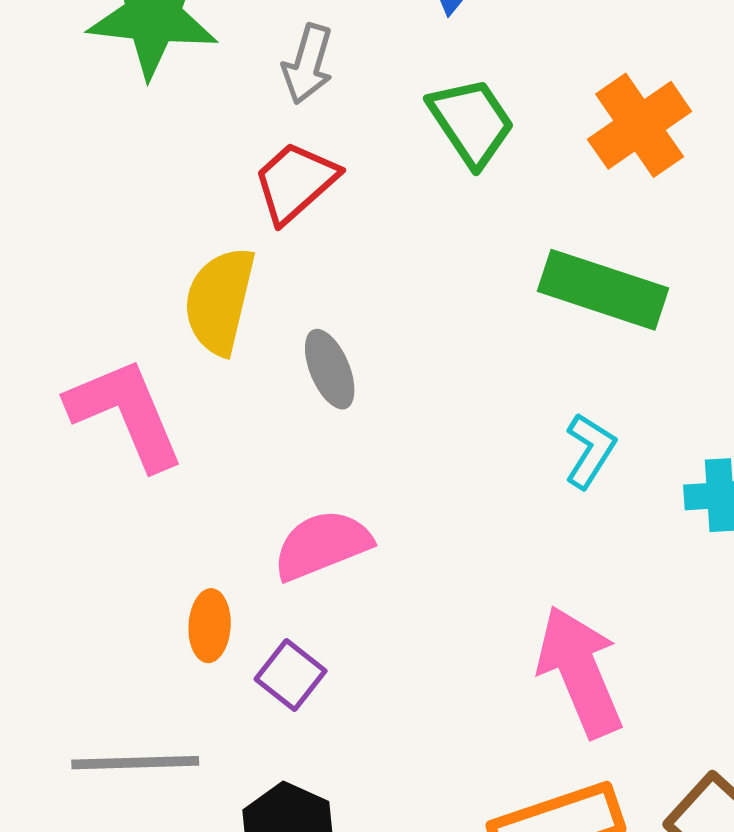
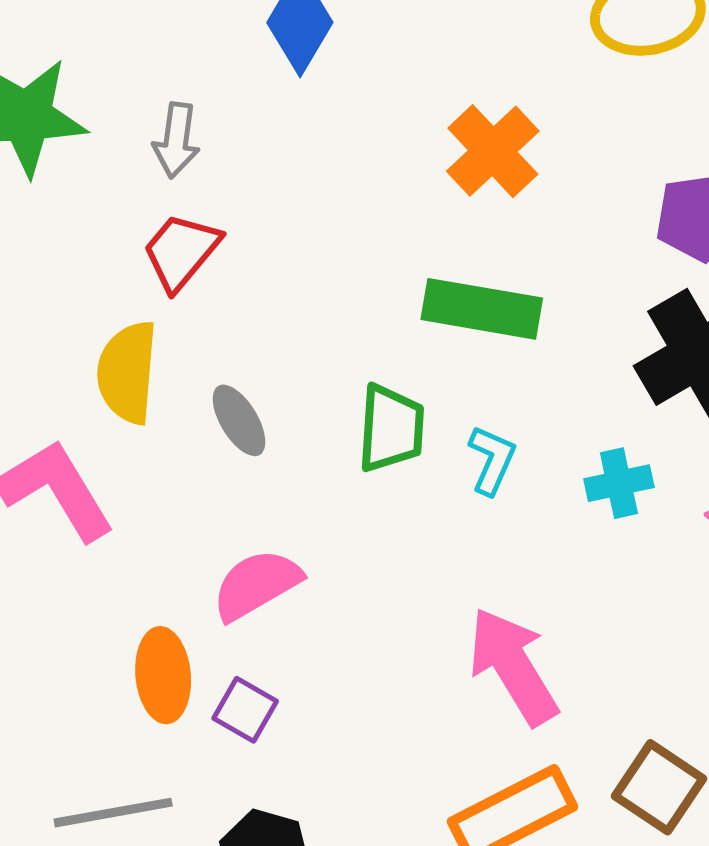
green trapezoid: (471, 122) -> (391, 428), moved, turned 46
orange ellipse: (210, 626) -> (163, 675), size x1.4

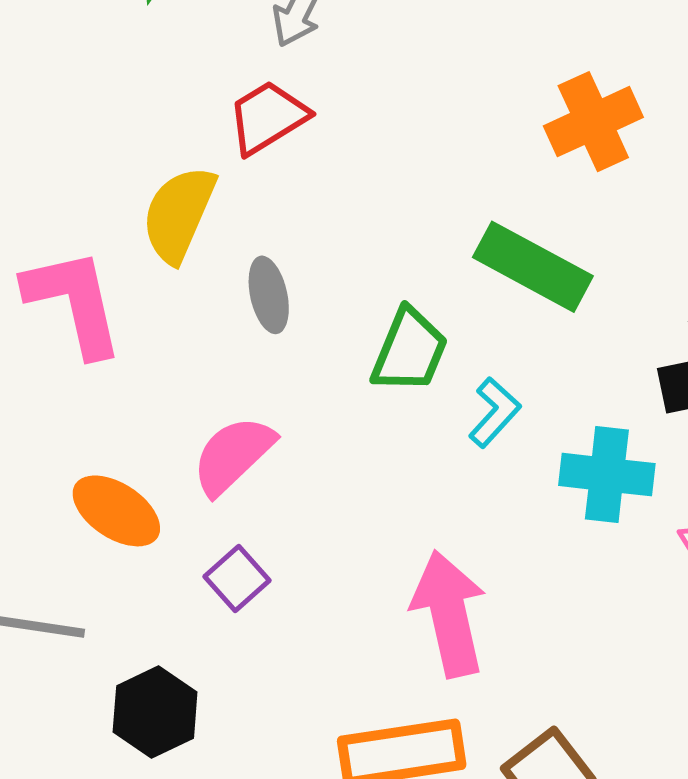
cyan cross: (619, 483) -> (607, 475), size x1.4
pink semicircle: (256, 585) -> (233, 455), turned -32
orange ellipse: (163, 675) -> (116, 511), turned -70
purple square: (245, 710) -> (237, 579), moved

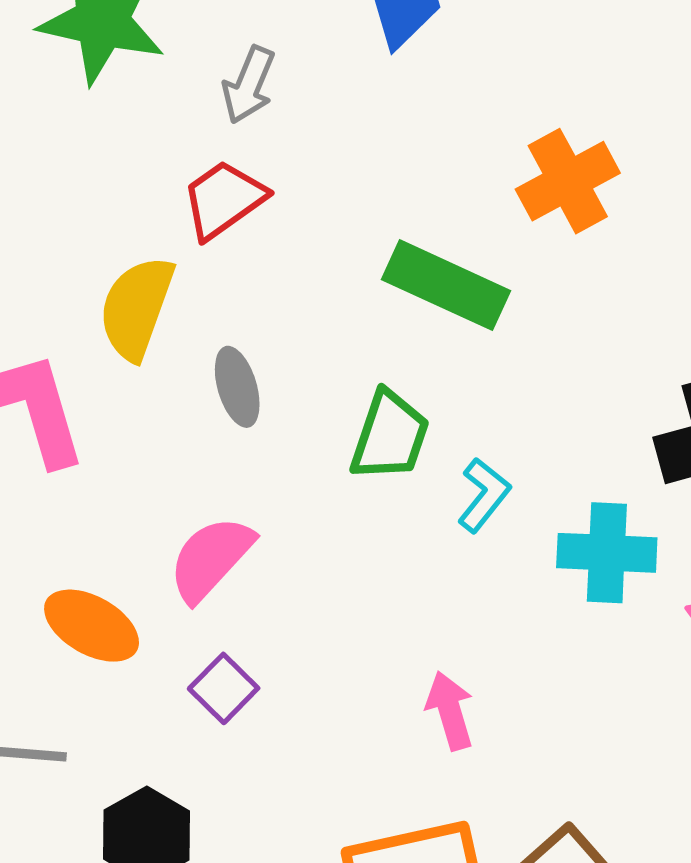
green rectangle: (533, 267) -> (446, 285), moved
pink arrow: (449, 614) -> (450, 711), size x0.6

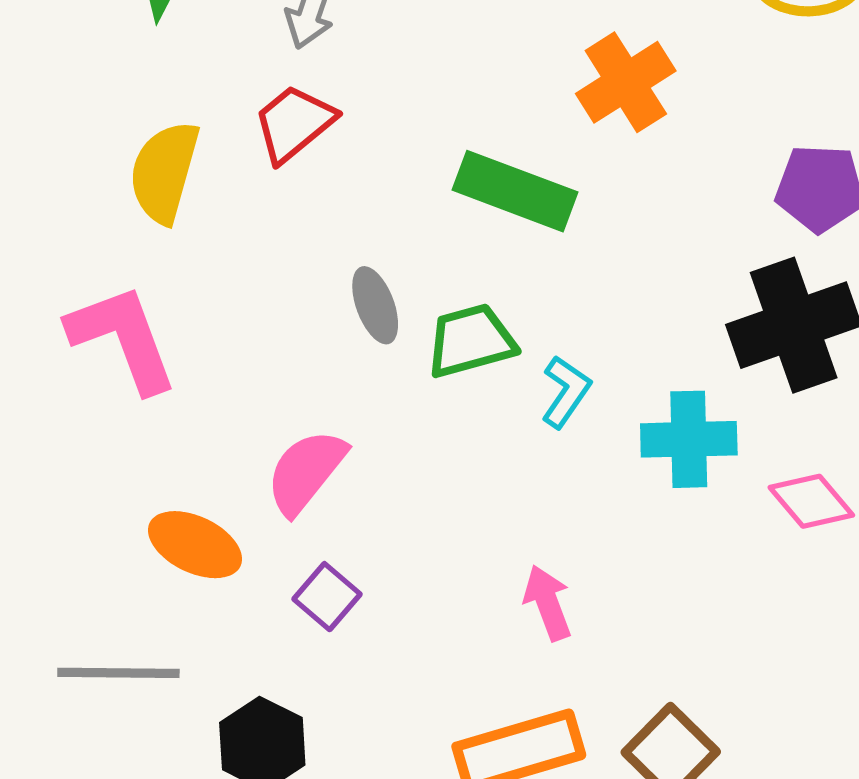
yellow semicircle: (136, 308) -> (164, 172), moved
gray ellipse: (237, 387) -> (375, 305), moved
green trapezoid: (390, 436) -> (471, 341), turned -120

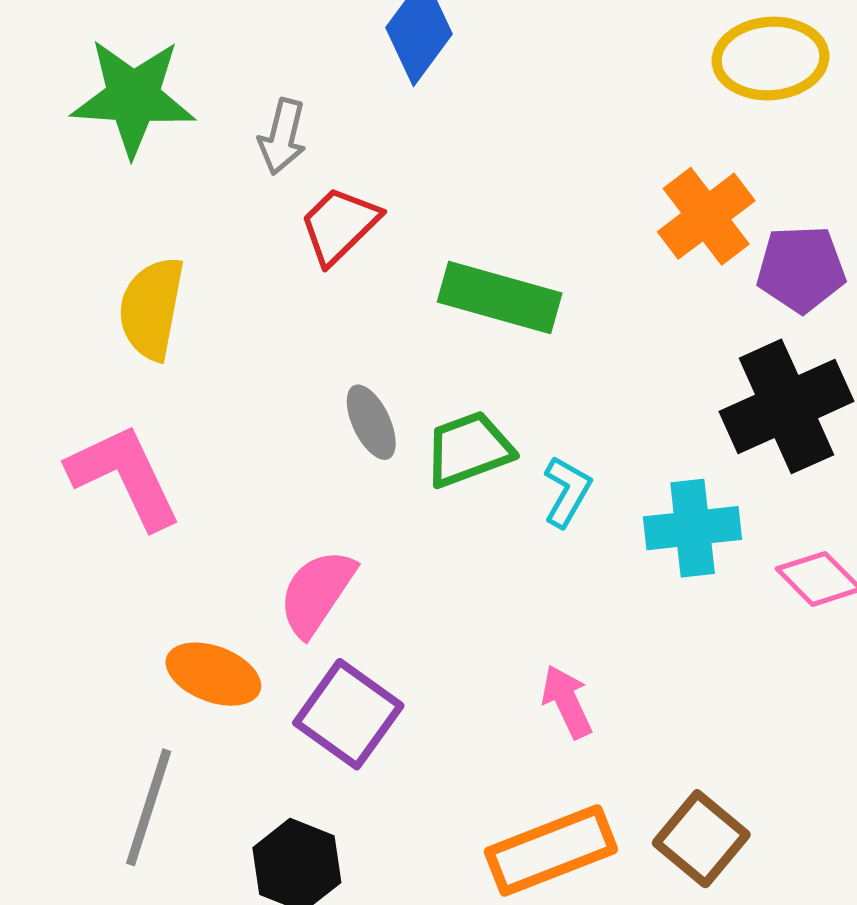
orange cross: (626, 82) -> (706, 216), moved
red trapezoid: (294, 123) -> (339, 225), moved
purple square: (327, 597) -> (348, 714), size x1.6
gray line: (118, 673) -> (149, 807), turned -68

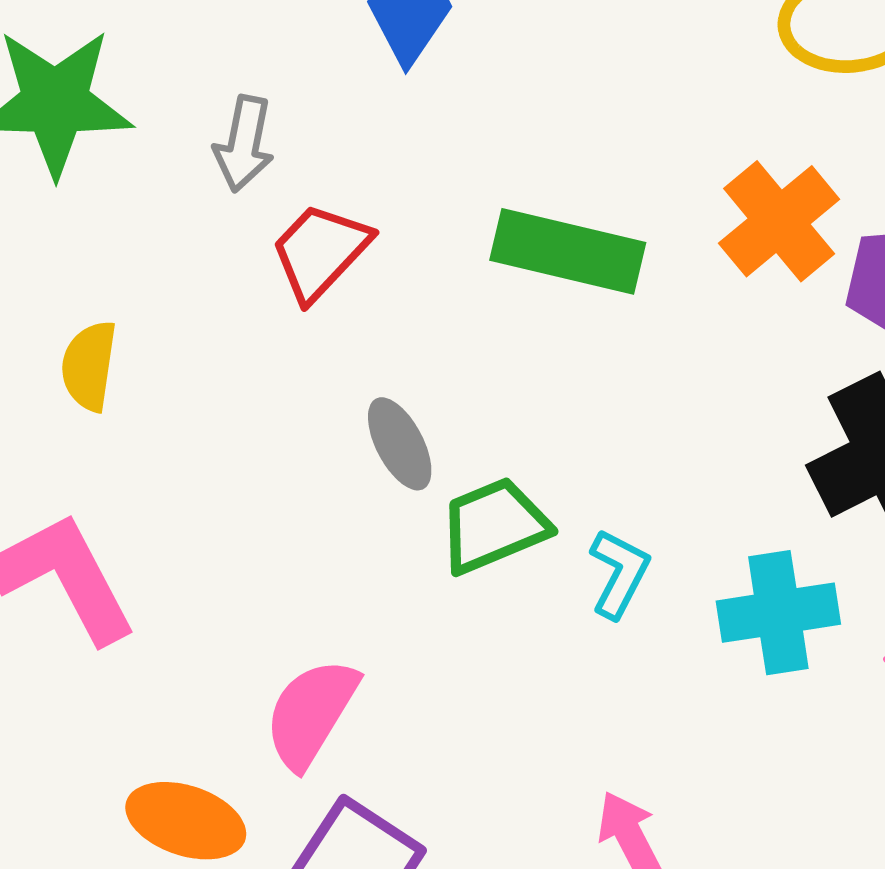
green rectangle: (500, 298) -> (568, 251), moved
yellow semicircle: (151, 308) -> (89, 366), size x0.7
gray ellipse: (371, 422) -> (400, 444), moved

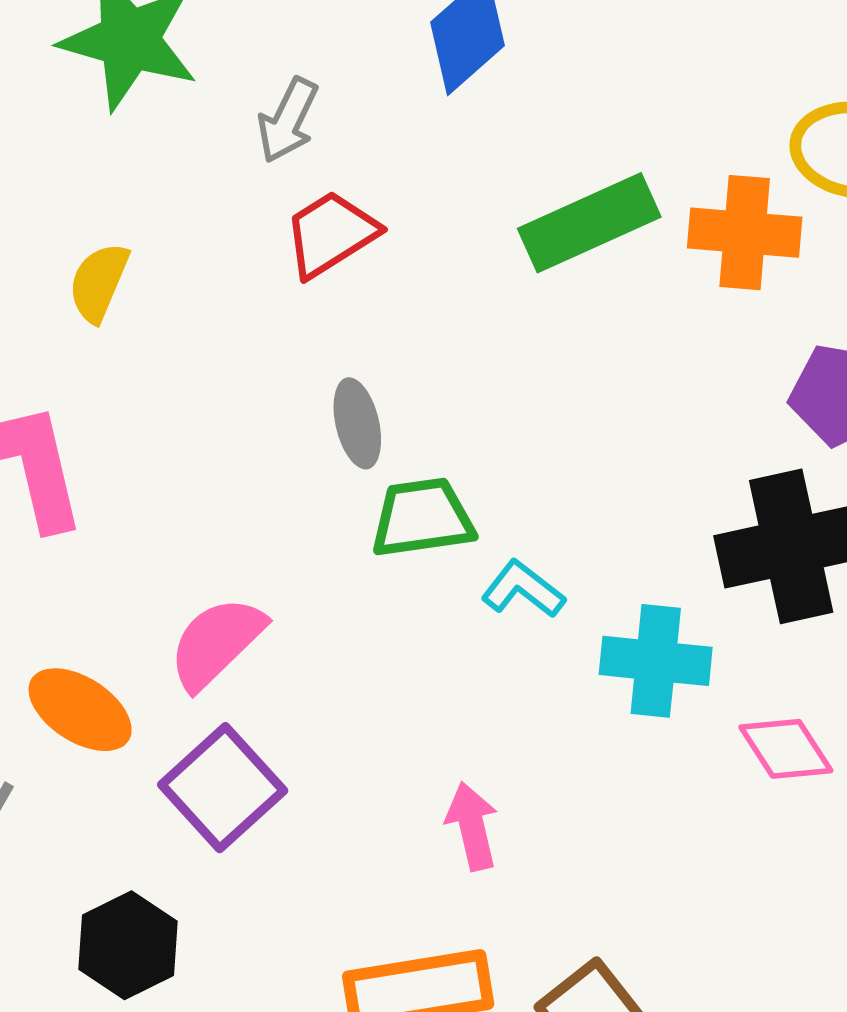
orange cross: (779, 221) -> (745, 233), moved, turned 30
green rectangle: (568, 251) -> (589, 223), moved, turned -52
cyan L-shape: (619, 573) -> (523, 589), turned -94

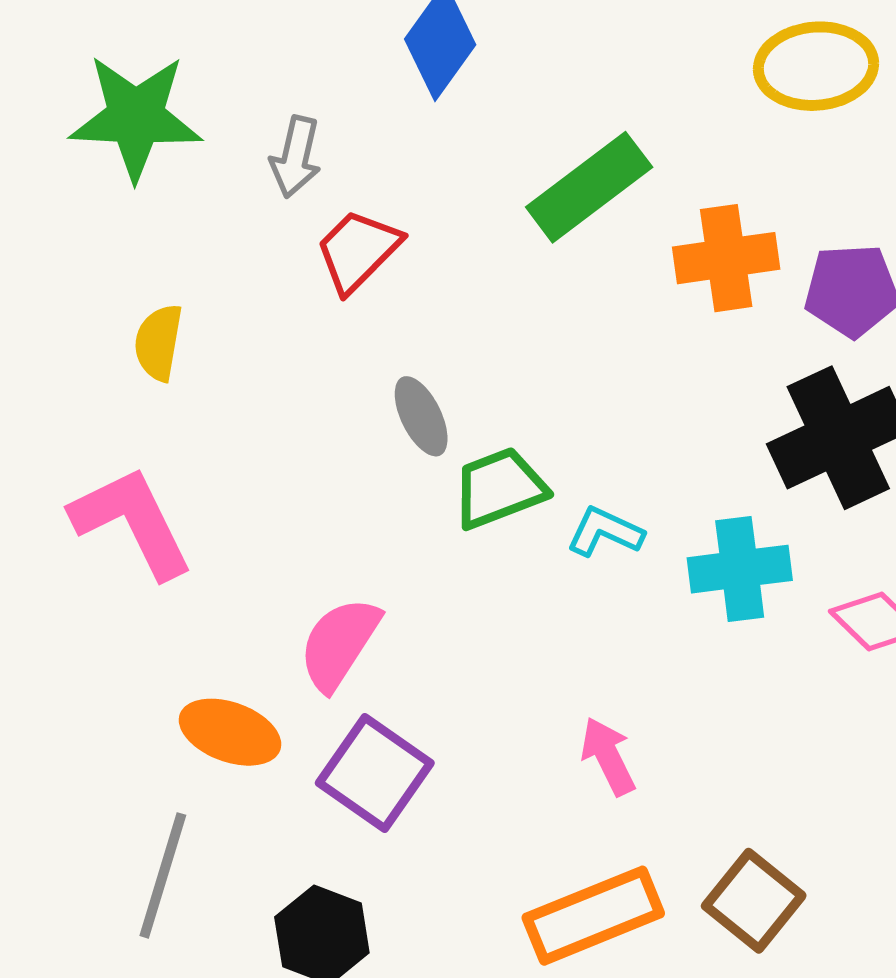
orange cross: (745, 233) -> (726, 258), moved

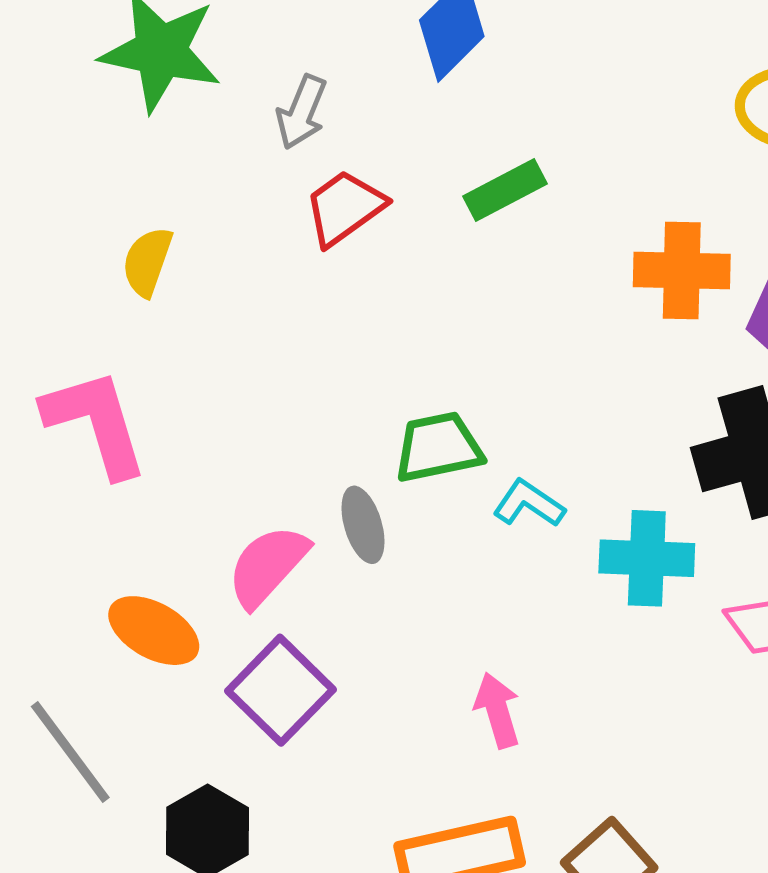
green rectangle: (589, 187) -> (505, 190), moved, size x0.7
gray ellipse: (421, 416) -> (363, 525), moved
gray line: (163, 875) -> (70, 752), turned -63

